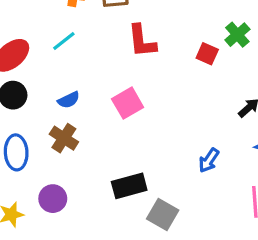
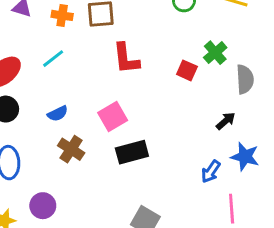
brown cross: (64, 138) -> (71, 149), moved
blue arrow: (209, 160) -> (211, 171), moved
black rectangle: (129, 186) -> (132, 152), moved

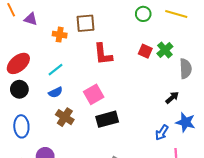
orange cross: (62, 15) -> (60, 35), moved
cyan line: (53, 59) -> (55, 70), moved
red square: (187, 70) -> (145, 51), moved

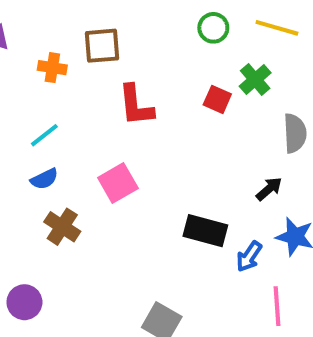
green cross: (165, 50) -> (255, 80), moved
black rectangle: (107, 119) -> (205, 231), moved, turned 30

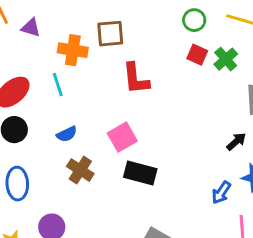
orange cross: (52, 68) -> (73, 50), size x1.4
red square: (217, 99) -> (197, 55), moved
cyan line: (44, 135) -> (58, 85), moved, turned -70
black rectangle: (205, 231) -> (140, 173), moved

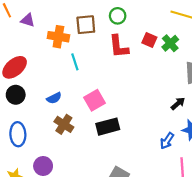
green circle: (194, 20) -> (118, 16), moved
red L-shape: (136, 79) -> (119, 47), moved
cyan line: (58, 85) -> (75, 62), moved
black rectangle: (140, 173) -> (108, 127), turned -30

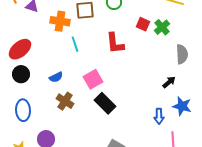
red L-shape: (119, 47) -> (115, 43), moved
black rectangle: (108, 127) -> (105, 103), turned 60
blue arrow: (167, 141) -> (159, 116), turned -35

